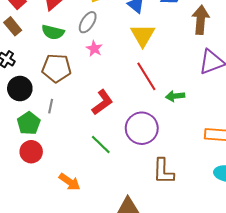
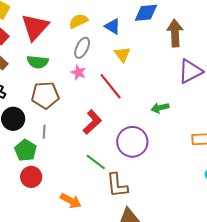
gray ellipse: (88, 22) -> (82, 48), moved
yellow triangle: (143, 35) -> (122, 54), size x0.7
red line: (146, 76) -> (111, 86), moved
brown L-shape: (163, 171) -> (117, 185), moved

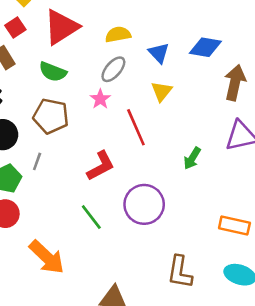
green arrow: (160, 108) -> (192, 158), moved, turned -60
brown L-shape: (117, 185) -> (180, 272), moved
orange arrow: (71, 201) -> (47, 257), size x1.4

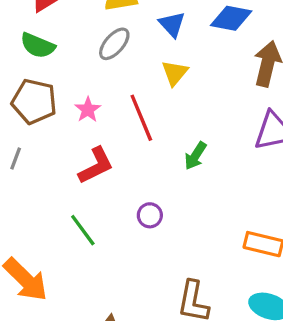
pink star: (100, 99) -> (88, 110), moved
green arrow: (192, 158) -> (195, 156), moved
purple circle: (144, 204) -> (150, 215), size x0.5

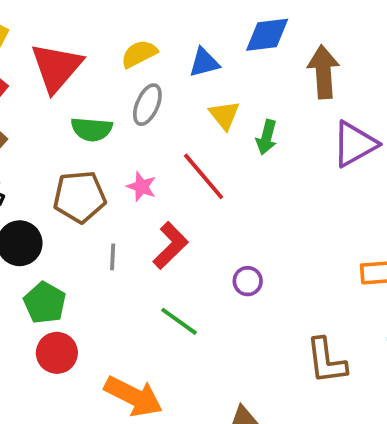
blue triangle: (172, 24) -> (204, 63), turned -44
green semicircle: (38, 46) -> (92, 129), moved
green arrow: (195, 156) -> (267, 137), moved
gray line: (16, 158) -> (113, 257), moved

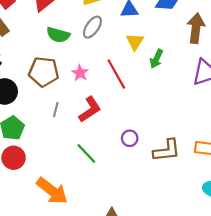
brown L-shape: (326, 361) -> (167, 150), moved, turned -100

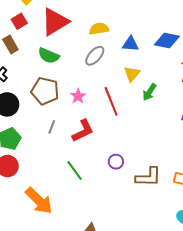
green semicircle: (58, 35) -> (49, 56), moved

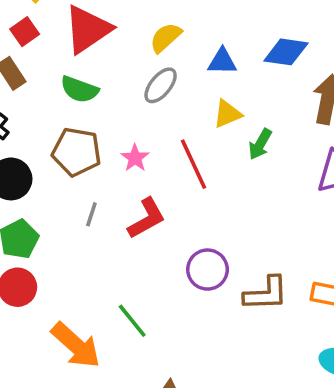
yellow semicircle: (99, 29) -> (166, 37), turned -30
yellow triangle: (132, 74) -> (227, 114), turned 30
purple circle: (116, 162) -> (208, 270), size x1.5
green line: (75, 170) -> (132, 321), moved

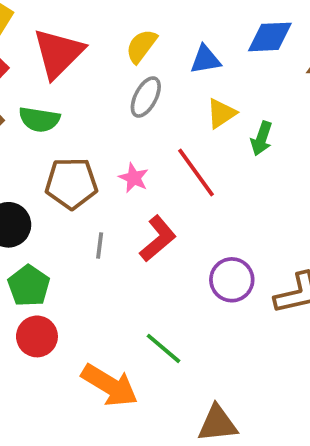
green semicircle: (79, 89) -> (39, 119), moved

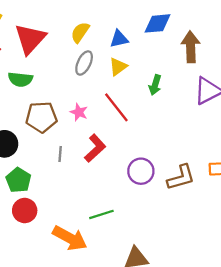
yellow triangle: (221, 113) -> (118, 67), moved
green line: (164, 348) -> (101, 214), turned -55

